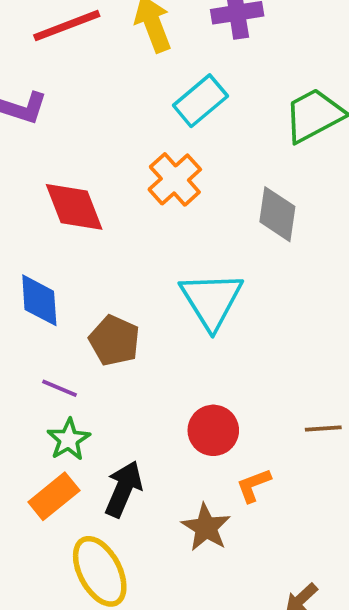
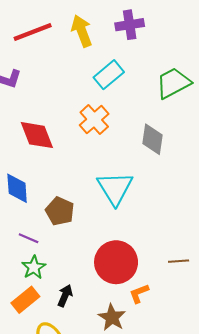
red circle: (213, 430) -> (116, 262), size x1.5
black arrow: (124, 489) -> (65, 296), size x0.7

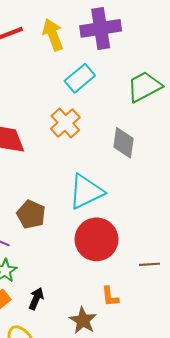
purple cross: (130, 25) -> (101, 28), size x1.4
cyan triangle: (115, 188) -> (86, 192), turned 36
red circle: (116, 262) -> (96, 239), moved
orange L-shape: (139, 293) -> (110, 297), turned -75

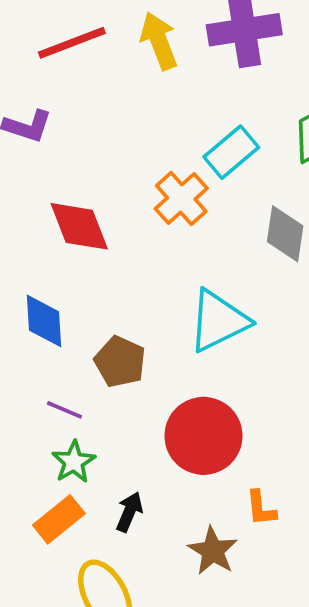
cyan rectangle: (80, 78) -> (231, 152), moved
red circle: (96, 239) -> (203, 436), moved

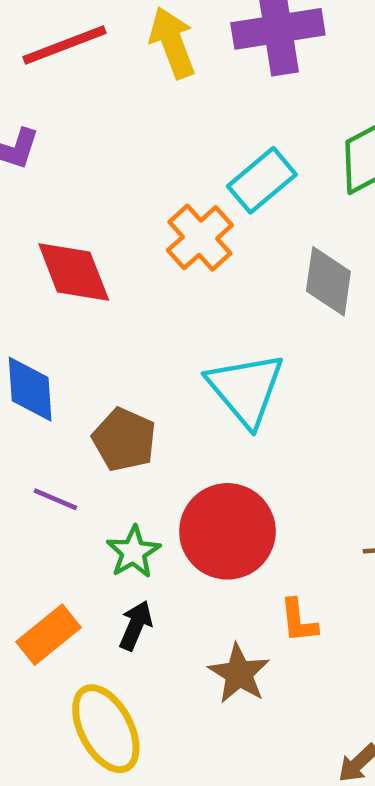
cyan triangle: (218, 321) -> (246, 389), turned -44
green star: (74, 462) -> (133, 552), moved

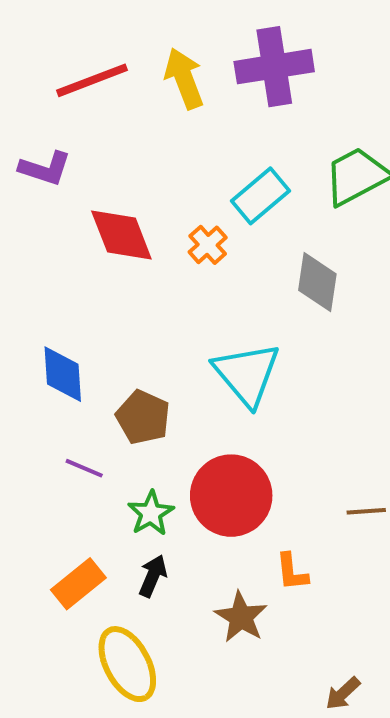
orange cross: (200, 238) -> (208, 245), size x0.7
red diamond: (74, 272) -> (121, 235), moved

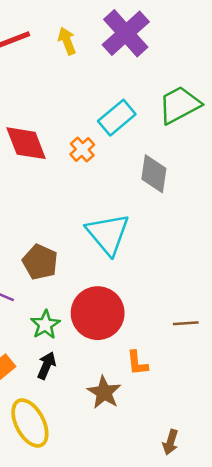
purple cross: (274, 67) -> (126, 33), turned -33
yellow arrow: (184, 78) -> (67, 41), size x0.7
brown arrow: (343, 693) -> (170, 442), turned -30

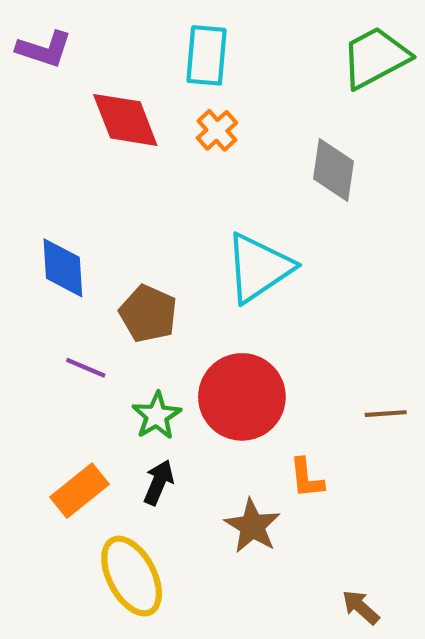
cyan rectangle: (117, 118) -> (207, 55), moved, turned -45
cyan triangle: (108, 234) -> (259, 268), turned 36
brown arrow: (170, 442) -> (361, 607), turned 115

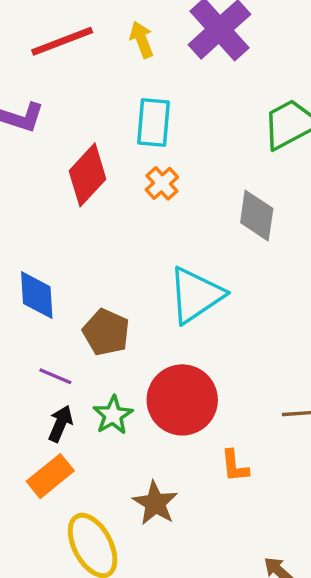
red diamond: (125, 120) -> (87, 175), turned 64
black arrow: (159, 482) -> (60, 424), moved
brown star: (252, 526) -> (155, 503), moved

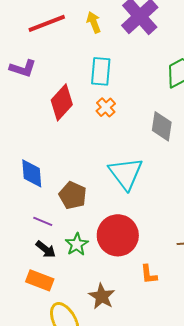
cyan triangle: (196, 295) -> (126, 173), turned -33
black arrow: (60, 424) -> (46, 249), turned 105
orange rectangle: (50, 476) -> (40, 280), turned 60

